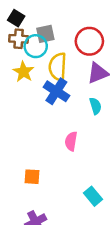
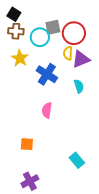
gray square: (45, 34) -> (53, 27), moved
cyan circle: (36, 46) -> (40, 37), moved
yellow semicircle: (58, 67) -> (68, 53), moved, size x0.6
pink semicircle: (71, 141) -> (47, 110), moved

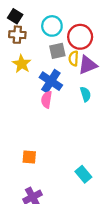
gray square: (53, 27) -> (57, 51), moved
cyan circle: (40, 37) -> (52, 26), moved
pink semicircle: (47, 110) -> (47, 100), moved

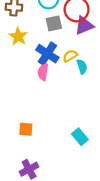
yellow semicircle: (74, 58) -> (70, 56), moved, turned 56
purple triangle: (88, 65) -> (84, 26), moved
cyan rectangle: (83, 174) -> (80, 137), moved

